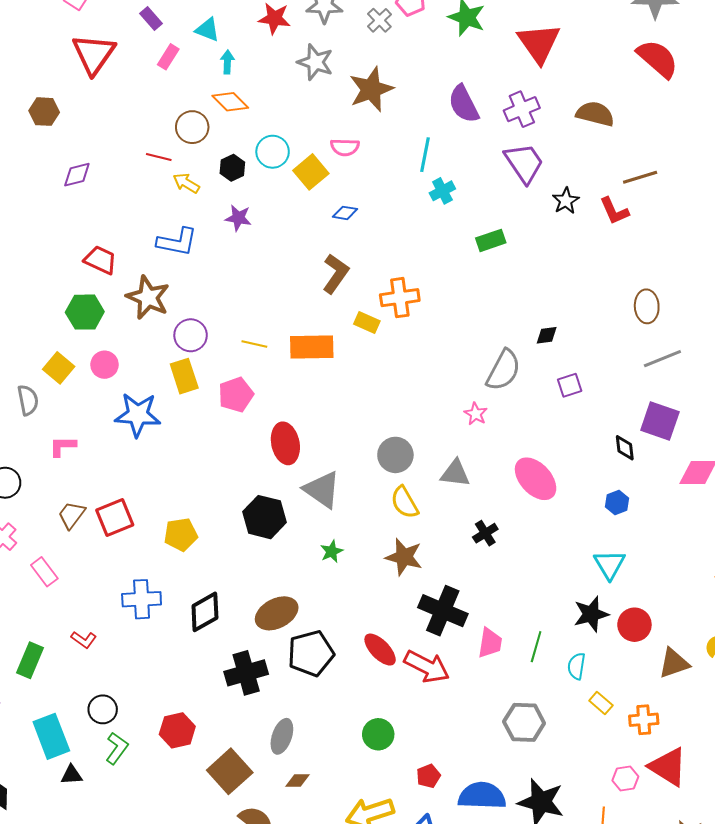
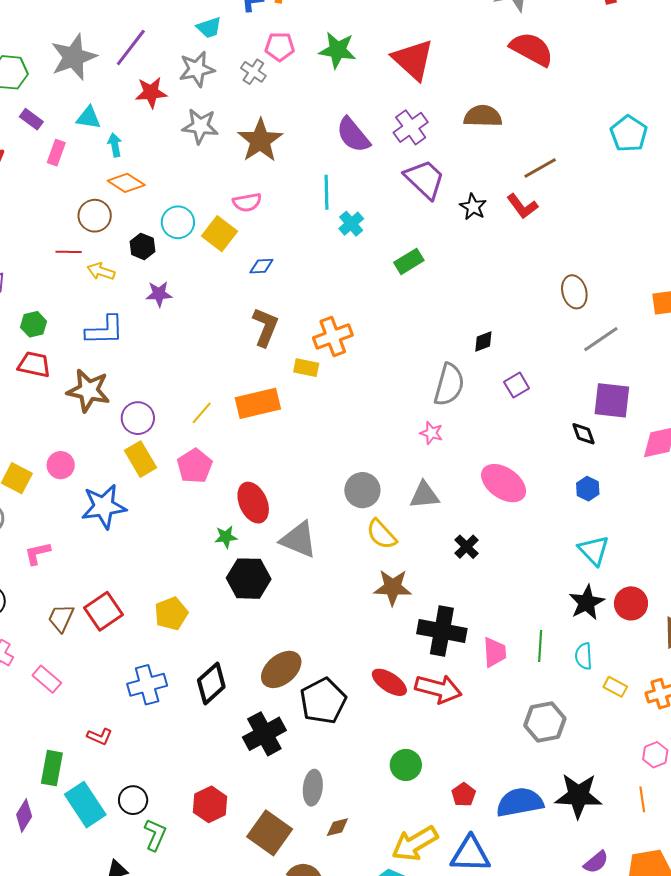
green hexagon: (85, 312) -> (34, 324), moved, size x0.7
yellow line: (254, 344) -> (202, 413), turned -50
green star: (332, 551) -> (226, 537), moved, turned 30
cyan rectangle: (51, 736) -> (85, 805), moved

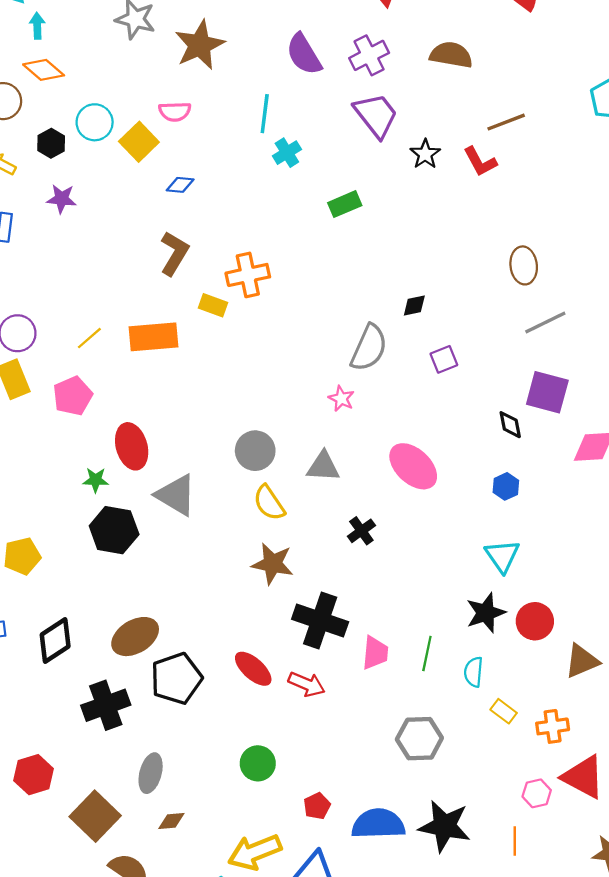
red arrow: (438, 689) -> (307, 684), size x0.7

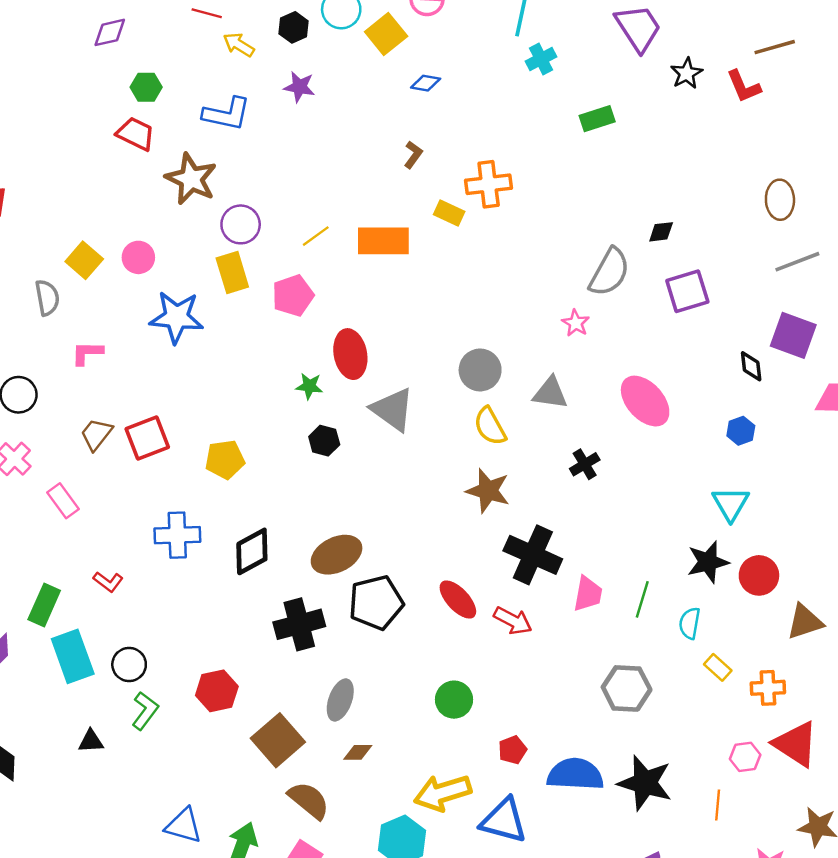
brown L-shape: (174, 253) -> (413, 155), size x0.6
purple square: (444, 359) -> (687, 291), size x1.5
black hexagon: (114, 530) -> (324, 441), size x0.6

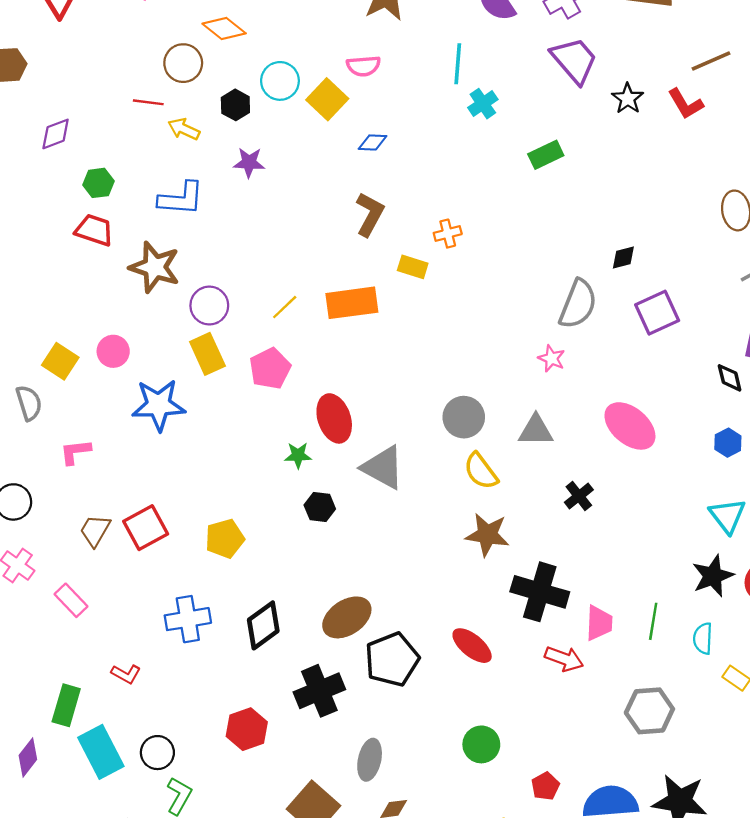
brown L-shape: (413, 155) -> (370, 214), size x1.6
orange cross: (489, 184) -> (448, 234), size x0.6
red arrow: (513, 621) -> (564, 659), moved
red hexagon: (217, 691) -> (247, 729), moved

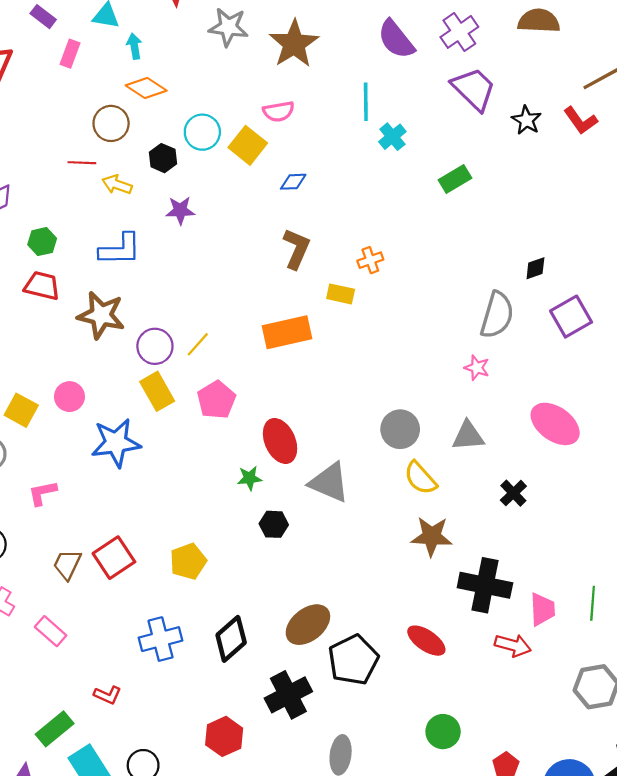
yellow line: (285, 307) -> (198, 344), moved
green rectangle: (66, 705) -> (55, 729), turned 39

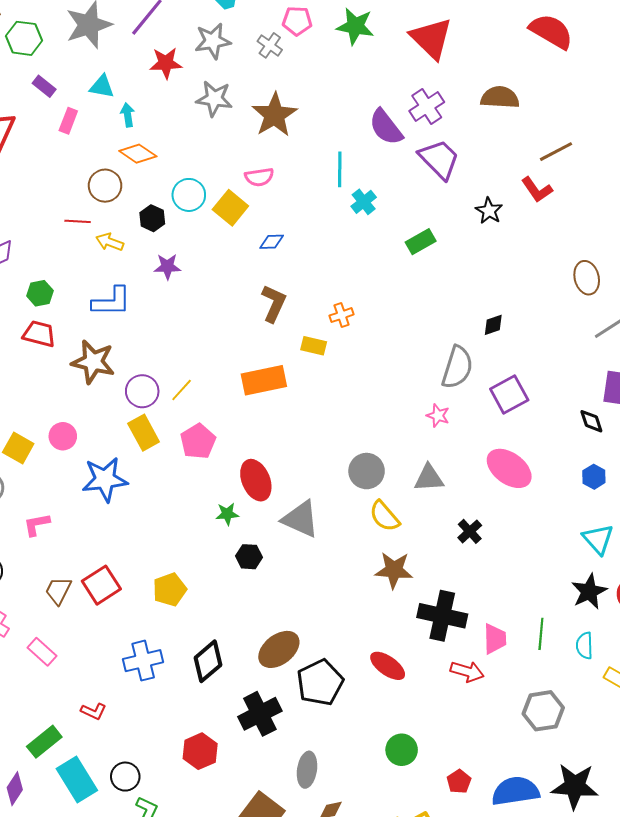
purple semicircle: (396, 39) -> (386, 127), moved
black star: (526, 120) -> (489, 211), moved
purple square: (571, 317) -> (509, 394), moved

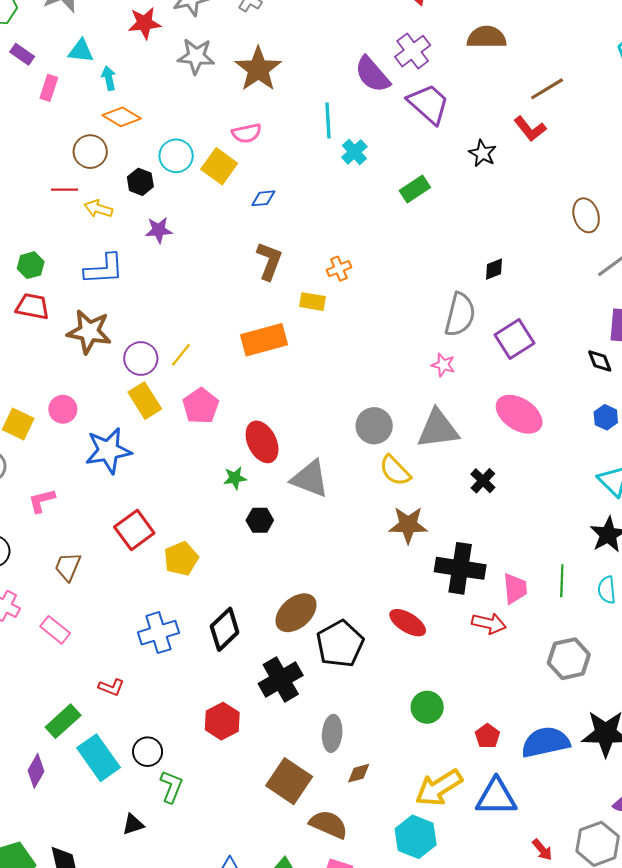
gray triangle: (429, 478) -> (438, 429), size x1.4
red square: (101, 585) -> (134, 530), moved

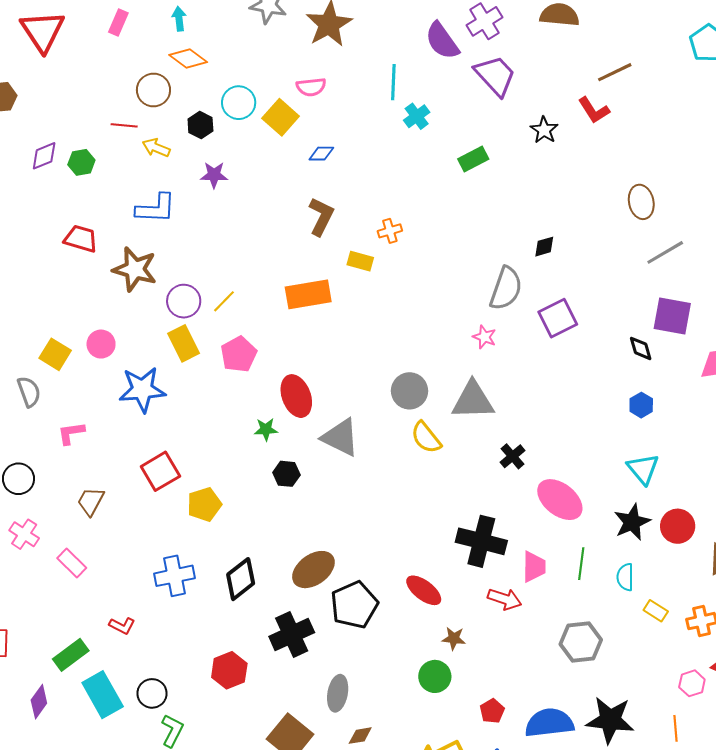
green hexagon: (31, 265) -> (81, 162), moved
pink ellipse: (519, 414) -> (560, 500), moved
brown star: (408, 525) -> (454, 638), moved, size x0.6

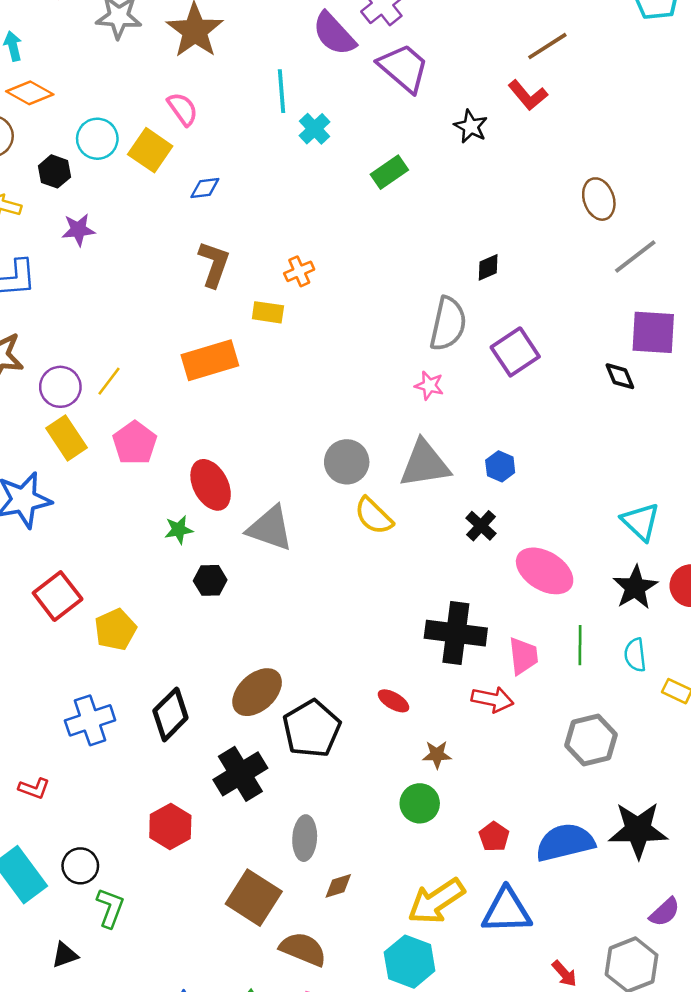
pink semicircle: (311, 87) -> (183, 109), turned -112
blue hexagon: (641, 405) -> (500, 466), moved
red ellipse: (424, 590) -> (393, 701), size x0.7

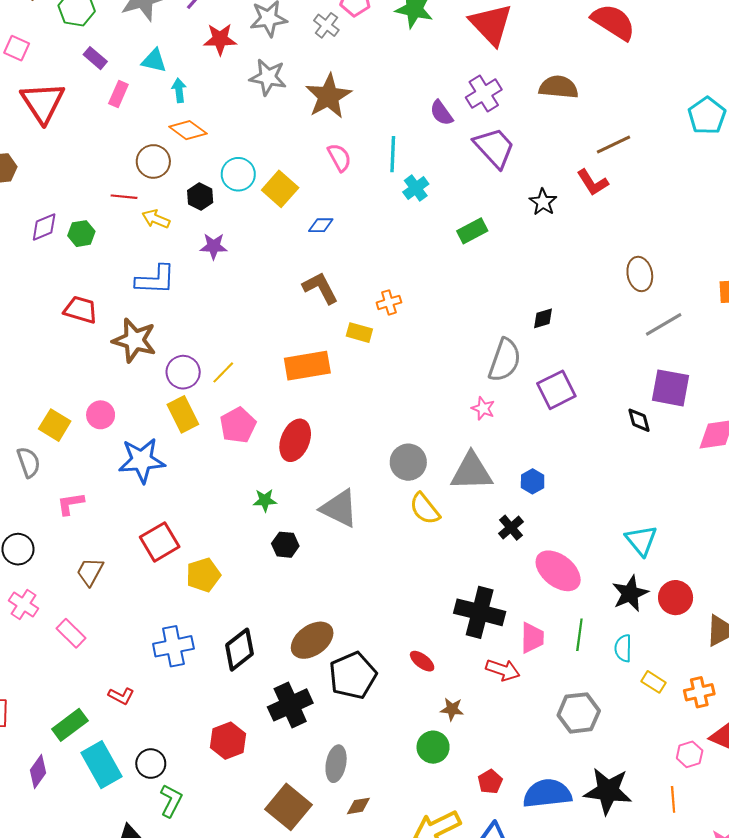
purple semicircle: (334, 34) -> (441, 113), size x0.7
pink semicircle: (183, 109) -> (339, 157), moved
brown L-shape: (214, 264) -> (320, 288), turned -54
red ellipse: (211, 485) -> (295, 440), moved, turned 42

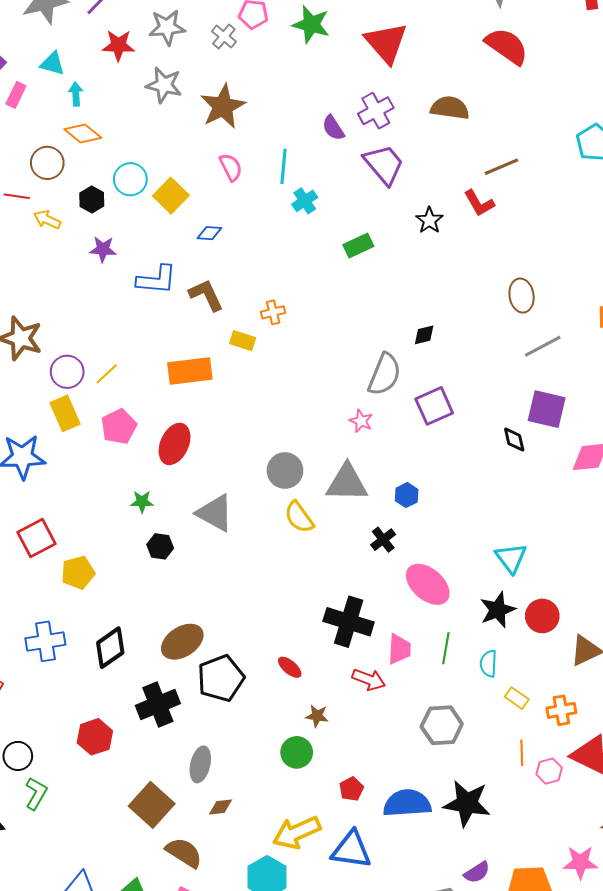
blue L-shape: (155, 280) -> (157, 280), moved
orange line: (673, 799) -> (522, 753), moved

